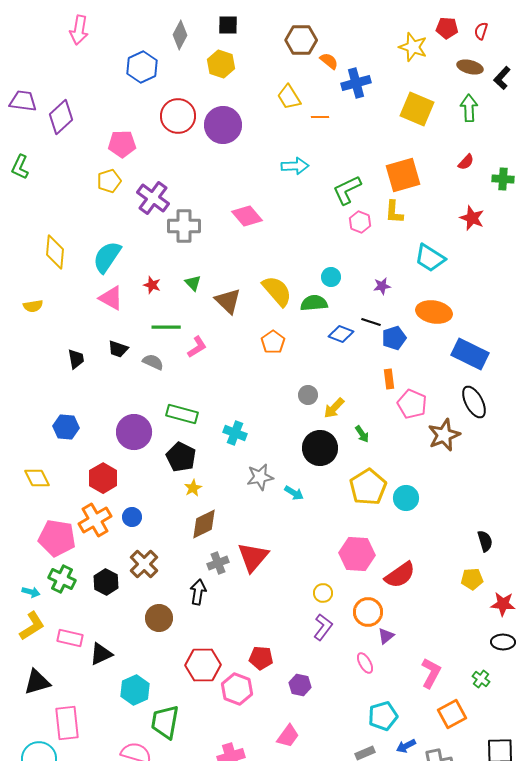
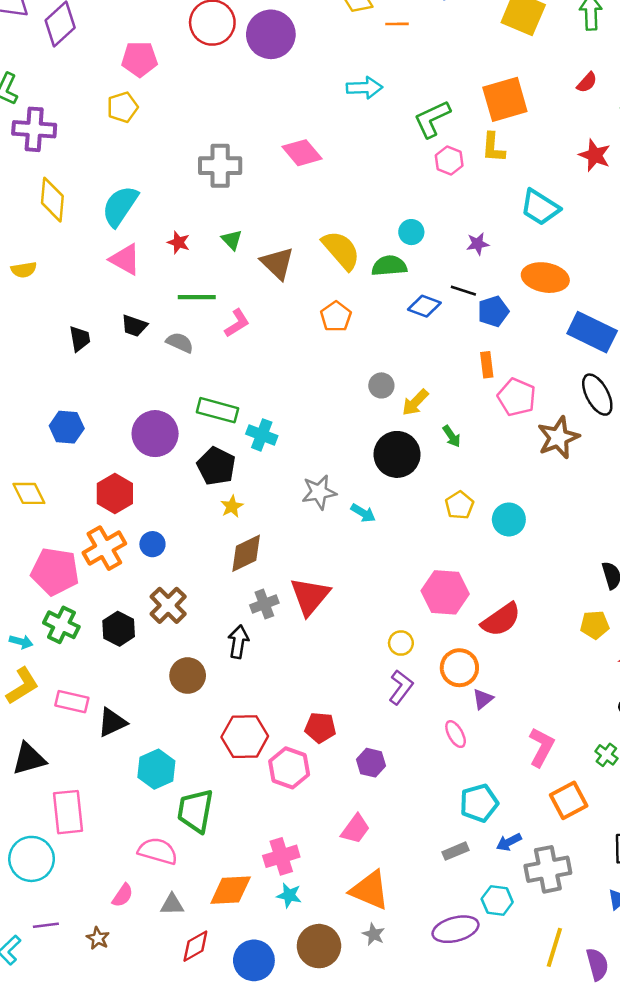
purple cross: (153, 198) -> (34, 129), moved, turned -32
cyan cross: (235, 433) -> (262, 435), moved
yellow pentagon: (368, 487) -> (459, 505), size x0.6

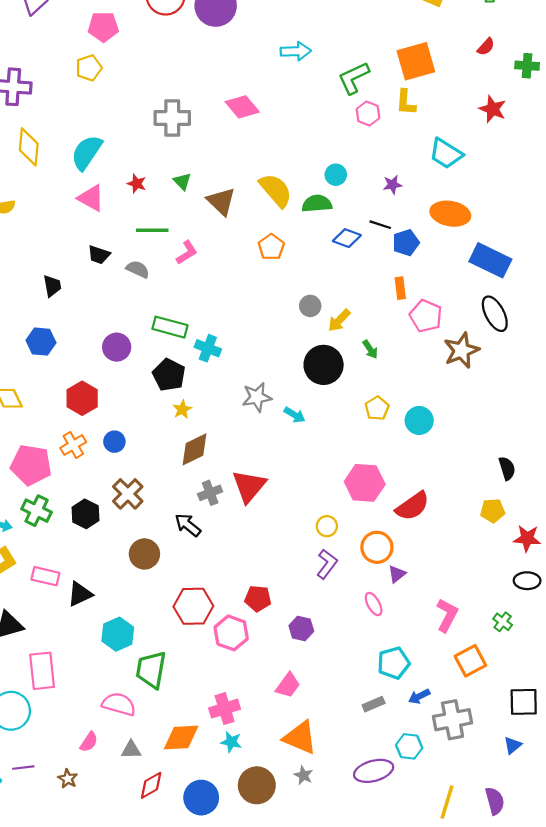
black trapezoid: (80, 339) -> (52, 286), moved
purple circle: (155, 434) -> (117, 347), size x0.7
orange cross: (104, 548) -> (73, 445), size x0.7
black arrow: (238, 642) -> (188, 525), turned -60
yellow line: (554, 947) -> (447, 802), moved

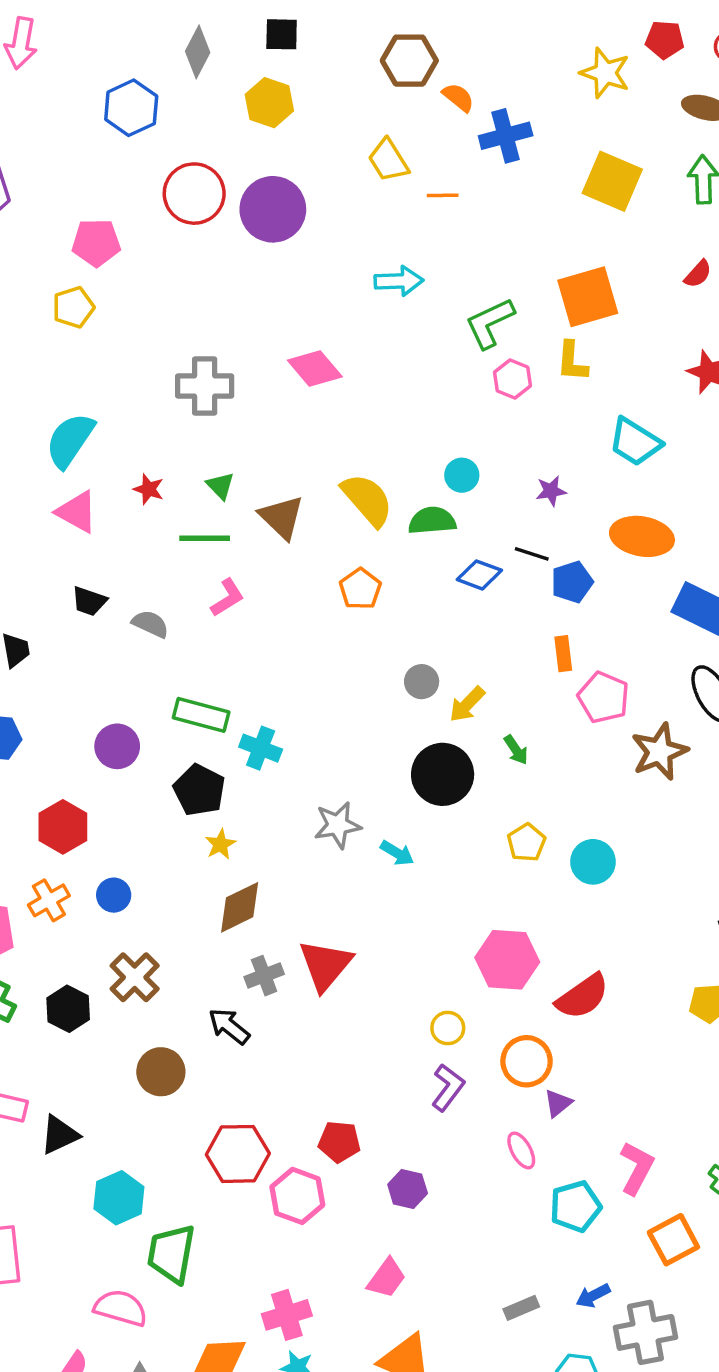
green line: (152, 230) -> (205, 538), moved
cyan pentagon: (394, 663) -> (575, 1206), moved

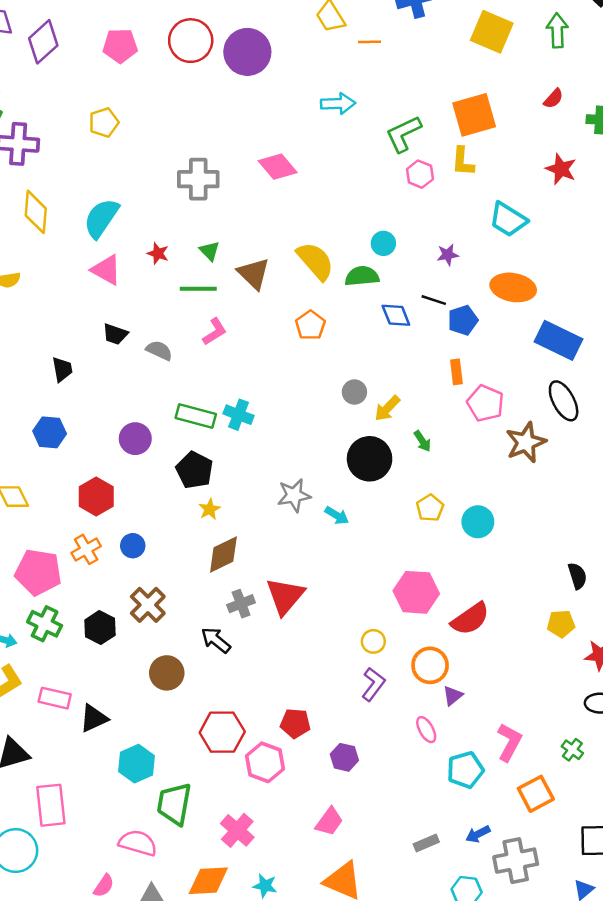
pink pentagon: (96, 243) -> (120, 46), moved
blue diamond: (479, 575) -> (396, 315), turned 48
cyan cross: (261, 748) -> (239, 415), moved
pink cross: (287, 1315) -> (237, 830), moved, turned -32

